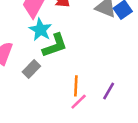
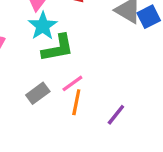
gray rectangle: (31, 69) -> (38, 93), moved
pink line: (79, 102) -> (72, 83), moved

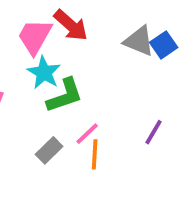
purple line: (116, 115) -> (153, 132), moved

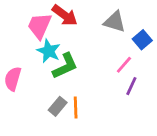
blue square: (164, 45) -> (142, 40), moved
pink line: (87, 134) -> (124, 65), moved
orange line: (95, 154) -> (76, 107), moved

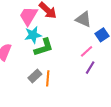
cyan star: (49, 51) -> (33, 35), turned 30

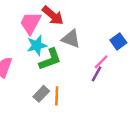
gray triangle: (83, 19) -> (71, 39), moved
purple line: (90, 68) -> (97, 74), moved

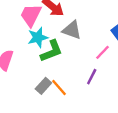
purple line: (97, 74) -> (92, 77), moved
orange line: (57, 96) -> (59, 88), turned -42

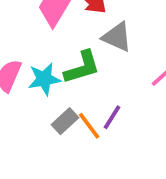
cyan star: (38, 37) -> (44, 79), moved
purple line: (92, 77) -> (112, 117), moved

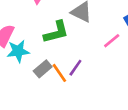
cyan star: (44, 79) -> (18, 51), moved

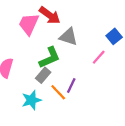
cyan star: (18, 51) -> (31, 100), moved
gray rectangle: (43, 69) -> (43, 75), moved

